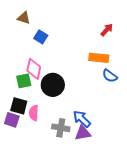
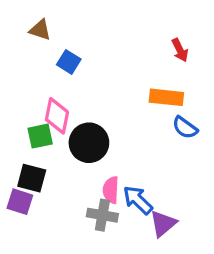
red arrow: (107, 30) -> (180, 50), turned 112
pink semicircle: (34, 113) -> (111, 190), moved
purple triangle: (83, 133) -> (163, 224), moved, turned -30

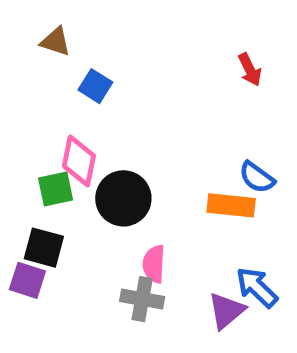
orange rectangle: (166, 97) -> (231, 205), moved
blue arrow: (138, 200) -> (257, 287), moved

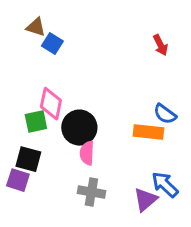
blue square: (95, 86) -> (52, 44), moved
pink semicircle: (154, 264) -> (87, 153), moved

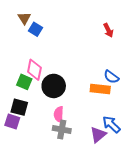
brown triangle: (36, 27) -> (24, 18), turned 40
green square: (36, 122) -> (24, 82), turned 35
pink semicircle: (87, 153) -> (59, 114), moved

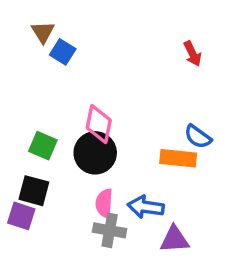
pink diamond: (34, 70) -> (99, 124), moved
blue arrow: (111, 124) -> (146, 207), moved, turned -36
purple triangle: (98, 135) -> (174, 239), turned 36

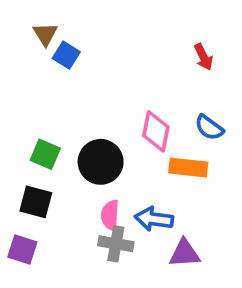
pink diamond: (99, 124) -> (156, 131), moved
blue semicircle: (198, 137) -> (209, 128), moved
purple square: (21, 216) -> (22, 249), moved

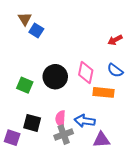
red arrow: (203, 57) -> (115, 40), moved, turned 88
black circle: (101, 162) -> (55, 77), moved
black square: (36, 202) -> (32, 123), moved
gray cross: (116, 244) -> (64, 135), turned -30

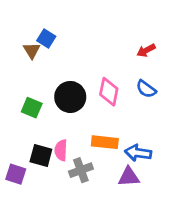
brown triangle: (25, 19) -> (32, 50), moved
orange rectangle: (104, 92) -> (105, 142), moved
pink semicircle: (60, 119) -> (61, 150), moved
blue arrow: (85, 121) -> (138, 153), moved

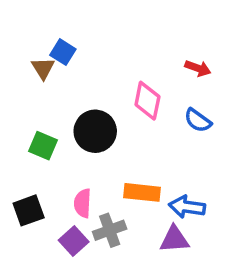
red arrow: (146, 50) -> (198, 68), turned -132
pink diamond: (109, 92) -> (147, 101), moved
black square: (41, 156) -> (29, 210), moved, turned -35
purple square: (16, 174) -> (74, 241), moved, turned 30

